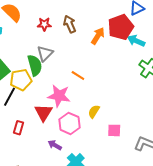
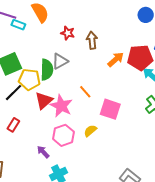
red triangle: (43, 113) -> (44, 101), moved
pink square: (114, 130) -> (110, 109), moved, size x1.5

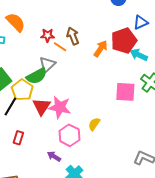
green semicircle: (47, 70) -> (37, 76), turned 75
yellow pentagon: (29, 79) -> (22, 90), turned -30
orange line: (85, 92) -> (60, 47), moved
pink square: (110, 109) -> (125, 92), moved

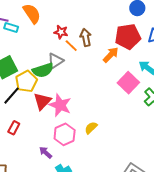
red pentagon: (124, 41) -> (128, 37), moved
pink square: (125, 92) -> (128, 83), moved, turned 30

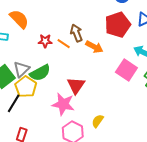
red star: (61, 32) -> (45, 41), moved
orange arrow: (111, 55) -> (94, 47), moved, turned 84
gray triangle: (55, 61) -> (21, 69), moved
red triangle: (42, 101) -> (76, 85), moved

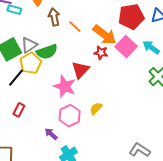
brown arrow: (76, 33) -> (54, 17), moved
red star: (45, 41) -> (101, 53), moved
orange arrow: (94, 47) -> (105, 35), size x1.4
pink square: (126, 70) -> (126, 47), moved

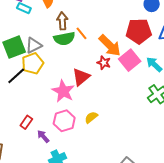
green semicircle: (47, 52) -> (64, 39), moved
red rectangle: (19, 110) -> (26, 122), moved

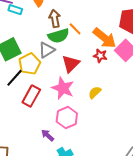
gray triangle: (34, 45) -> (47, 50), moved
red triangle: (81, 77) -> (71, 64), moved
yellow semicircle: (91, 117) -> (95, 92), moved
red rectangle: (26, 122) -> (31, 96), moved, size x1.5

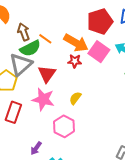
gray triangle: (47, 50) -> (21, 64), size x1.4
pink hexagon: (67, 118) -> (64, 126), moved
purple arrow: (48, 135) -> (36, 148), turned -88

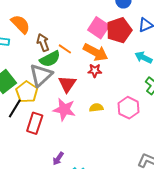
pink square: (99, 52) -> (99, 28), moved
yellow semicircle: (75, 98) -> (96, 108), turned 48
pink hexagon: (64, 126) -> (128, 108), moved

